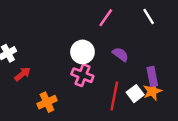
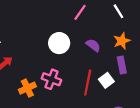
pink cross: (82, 75) -> (51, 79), moved
orange star: (152, 91) -> (122, 41), moved

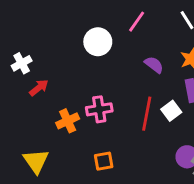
white circle: (59, 43) -> (98, 42), moved
pink cross: (51, 79) -> (99, 109), turned -30

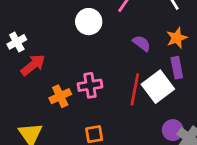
red arrow: (39, 88) -> (33, 65), size x1.4
white square: (171, 111) -> (158, 87), size x1.6

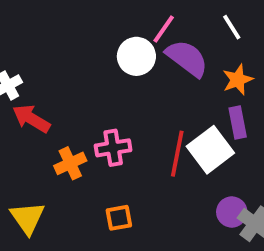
white circle: (89, 22) -> (136, 56), moved
purple semicircle: (142, 43) -> (187, 58), moved, size x1.6
red arrow: (33, 65) -> (31, 119), turned -110

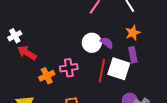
white circle: (136, 56) -> (92, 43), moved
purple semicircle: (187, 58) -> (107, 43), moved, size x0.6
white square: (210, 150) -> (119, 69), turned -35

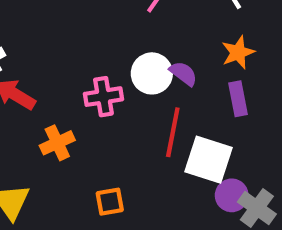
pink cross: (69, 68) -> (103, 97), moved
white square: (119, 69) -> (209, 160), moved

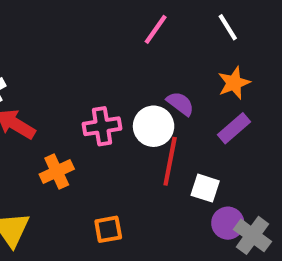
white circle: (152, 73) -> (154, 126), moved
purple rectangle: (238, 99) -> (234, 128), turned 60
white square: (209, 160) -> (205, 188), size x0.6

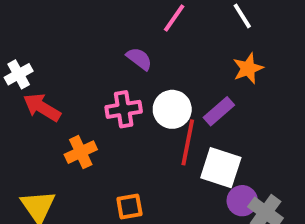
purple semicircle: (180, 104) -> (139, 59), moved
purple rectangle: (234, 128) -> (219, 111), moved
white square: (205, 188) -> (221, 168), size x1.5

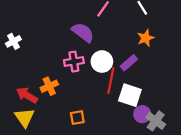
purple semicircle: (139, 59) -> (83, 32), size x1.5
red arrow: (42, 107) -> (27, 95), moved

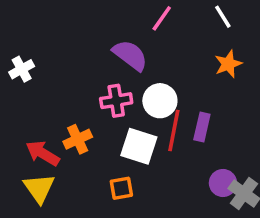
purple rectangle: (129, 63) -> (202, 127), moved, turned -36
white square: (130, 95) -> (139, 146), moved

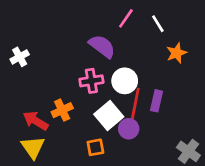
white line: (223, 17) -> (158, 24), moved
white square: (139, 146) -> (109, 115), turned 32
purple circle: (223, 183) -> (129, 129), moved

